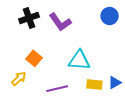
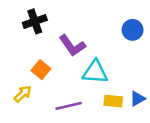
blue circle: (110, 16) -> (133, 30), moved
purple L-shape: (60, 22) -> (72, 46), moved

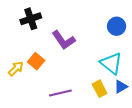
cyan triangle: (95, 72) -> (111, 63), moved, turned 35
yellow arrow: (23, 94) -> (16, 69), moved
yellow rectangle: (113, 101) -> (100, 89), turned 56

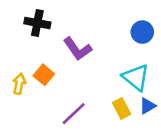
black cross: (31, 19) -> (37, 23), turned 30
yellow arrow: (16, 69) -> (19, 84), turned -35
purple line: (60, 93) -> (74, 114), turned -30

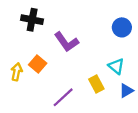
cyan triangle: (136, 77) -> (116, 66), size x0.7
yellow rectangle: (122, 108) -> (96, 84), moved

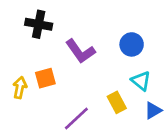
blue circle: (122, 27) -> (132, 44), moved
orange square: (38, 64) -> (45, 78), turned 35

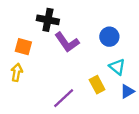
black cross: (39, 24) -> (48, 20), moved
orange square: (45, 78) -> (23, 47), moved, turned 30

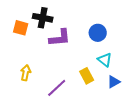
purple L-shape: (67, 42) -> (60, 38), turned -60
orange square: (23, 47) -> (21, 28), moved
yellow arrow: (17, 72) -> (26, 73), moved

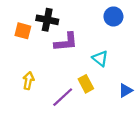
blue circle: (98, 33) -> (113, 16), moved
cyan triangle: (105, 60) -> (100, 58), moved
yellow rectangle: (87, 76) -> (86, 84), moved

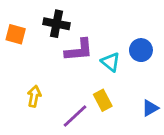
blue circle: (113, 16) -> (141, 50), moved
orange square: (23, 31) -> (16, 34), moved
cyan triangle: (100, 58) -> (111, 62), moved

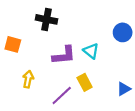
orange square: (16, 34) -> (13, 44), moved
purple L-shape: (79, 50) -> (64, 55), moved
blue circle: (141, 50) -> (123, 32), moved

